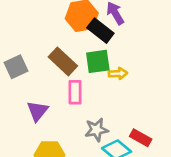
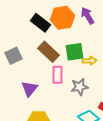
black rectangle: (100, 31) -> (41, 23), moved
gray star: (96, 130) -> (80, 87), moved

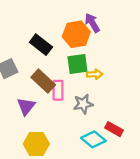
orange hexagon: (63, 18) -> (76, 34), moved
black rectangle: (41, 23) -> (41, 45), moved
brown rectangle: (49, 52) -> (43, 81), moved

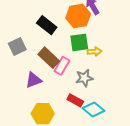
pink rectangle: (58, 90) -> (62, 66), turned 30
purple triangle: (26, 106) -> (34, 80), turned 30
red rectangle: (114, 129) -> (75, 100), moved

